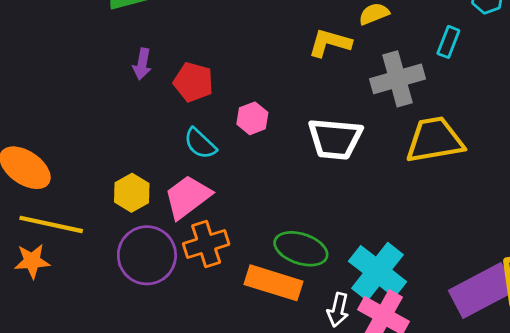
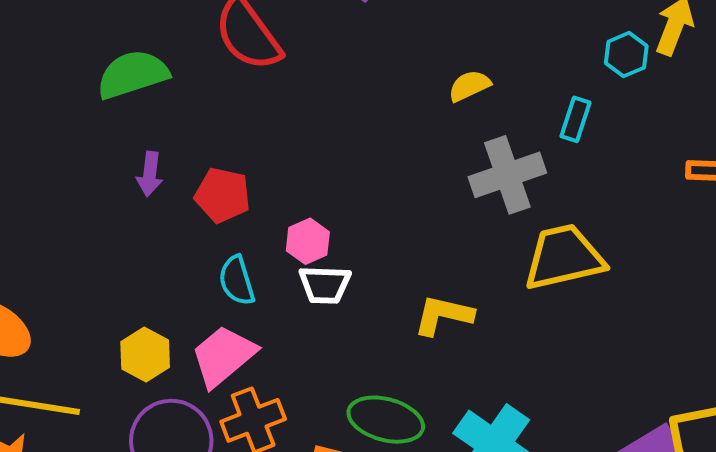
yellow L-shape: (330, 43) -> (443, 315), moved
white trapezoid: (335, 139) -> (325, 285), moved, size x0.7
cyan semicircle: (200, 144) -> (237, 281), turned 33

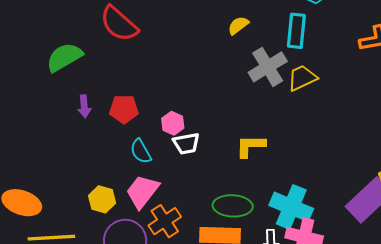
cyan rectangle: (576, 119) -> (296, 31), size x1.5
yellow trapezoid: (564, 257) -> (302, 78), moved, size x0.7

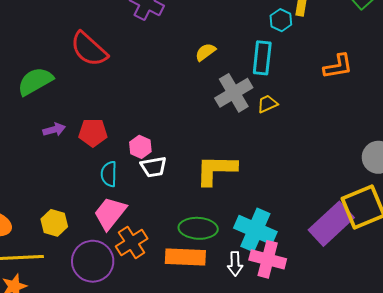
yellow trapezoid: (302, 78) -> (267, 104), size x0.7
purple arrow: (84, 106) -> (54, 130), turned -100
yellow L-shape: (250, 146) -> (216, 170), size x1.4
cyan semicircle: (141, 151) -> (109, 174), turned 30
yellow hexagon: (102, 199) -> (54, 223), moved

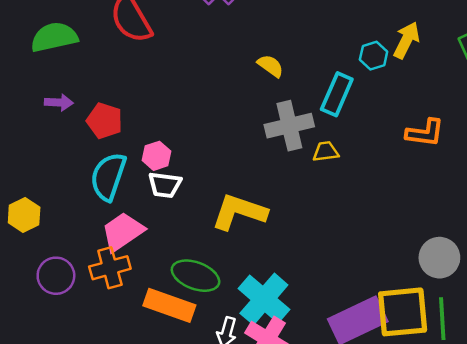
yellow semicircle: (205, 52) -> (270, 66), turned 55
cyan semicircle: (109, 174) -> (108, 177), size x1.5
pink trapezoid: (110, 213) -> (123, 232), moved
purple circle: (93, 261) -> (56, 276), size x0.7

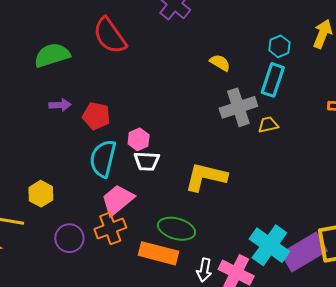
cyan hexagon: (374, 56) -> (279, 46), moved
cyan cross: (264, 299) -> (269, 245), moved

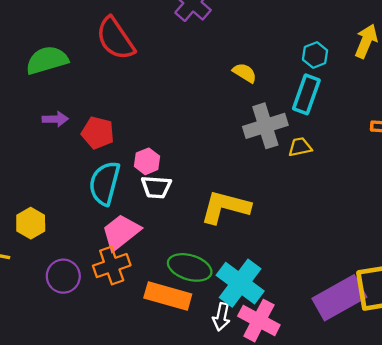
cyan cross: (269, 245) -> (240, 283), moved

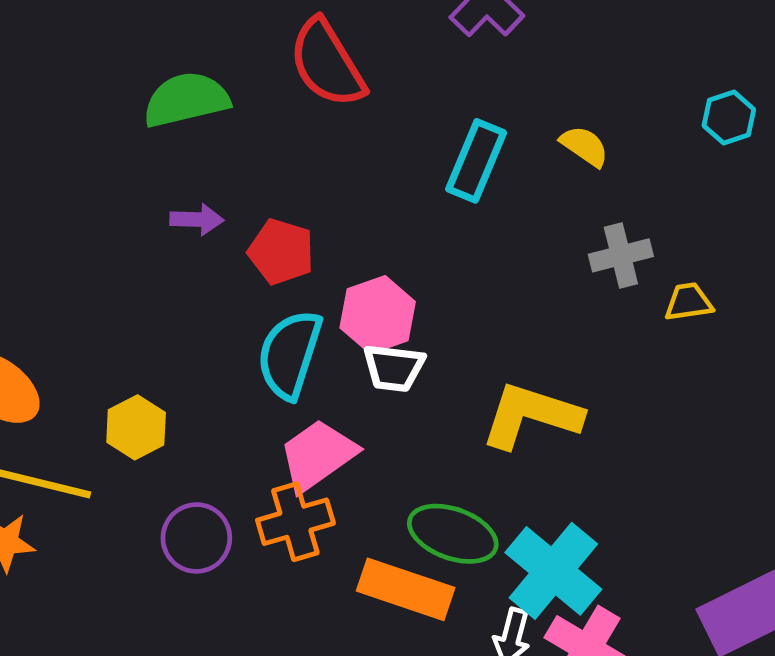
cyan rectangle: (306, 94) -> (476, 161), moved
gray cross: (265, 126) -> (621, 255), size x0.7
pink hexagon: (147, 161) -> (378, 315), size x1.4

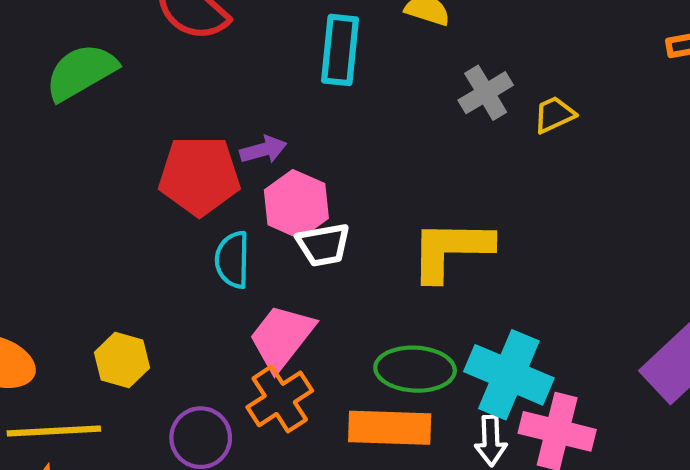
purple arrow: (197, 220) -> (263, 150), moved
red pentagon: (281, 252) -> (199, 176), size x1.4
cyan semicircle: (290, 354) -> (232, 260), size x0.7

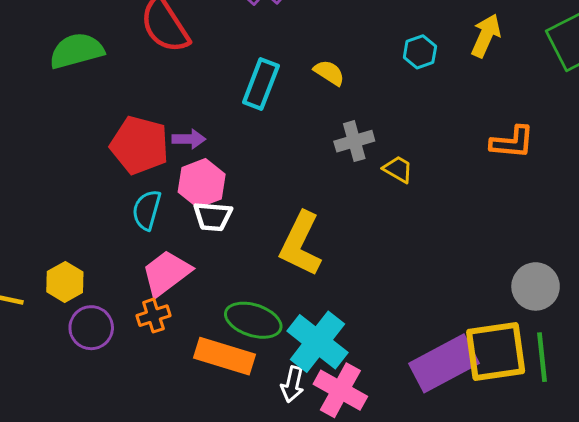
yellow trapezoid: (554, 115) -> (398, 169), turned 40
yellow L-shape: (451, 250) -> (301, 244), turned -80
yellow hexagon: (122, 360) -> (65, 282), moved
orange cross: (280, 399) -> (153, 316), size x0.7

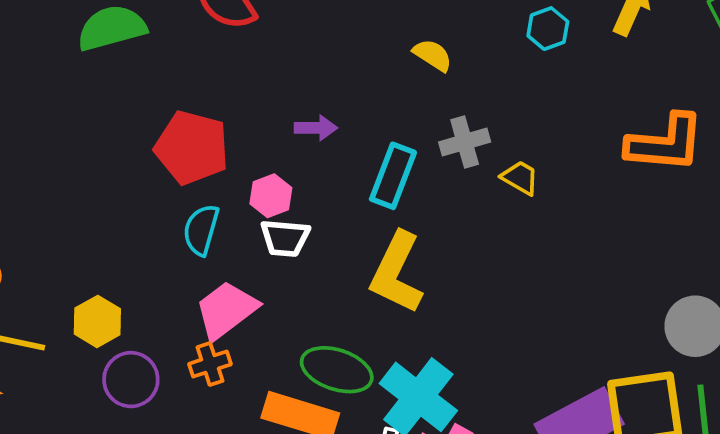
cyan rectangle: (261, 84) -> (393, 176), moved
purple arrow: (189, 139) -> (316, 128), moved
orange L-shape: (512, 142) -> (665, 143), size x1.4
pink hexagon: (202, 183) -> (271, 196), size x0.7

